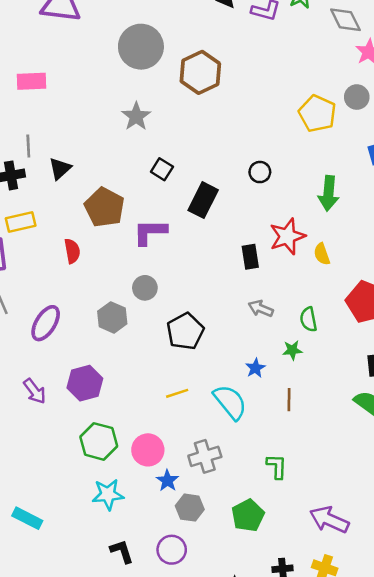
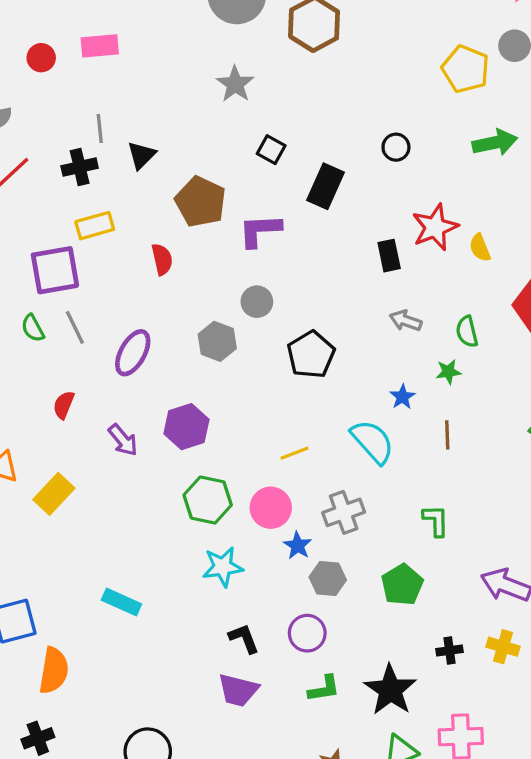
green arrow: (329, 193) -> (495, 143), moved, turned -104
yellow line: (177, 393) -> (294, 453), moved

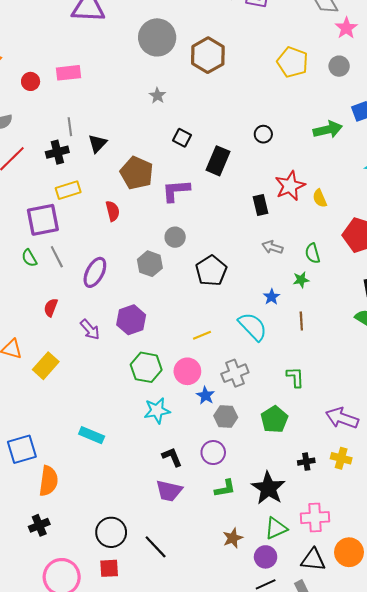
yellow pentagon: (466, 69) -> (293, 62), moved
gray star: (235, 84) -> (157, 96), size x0.7

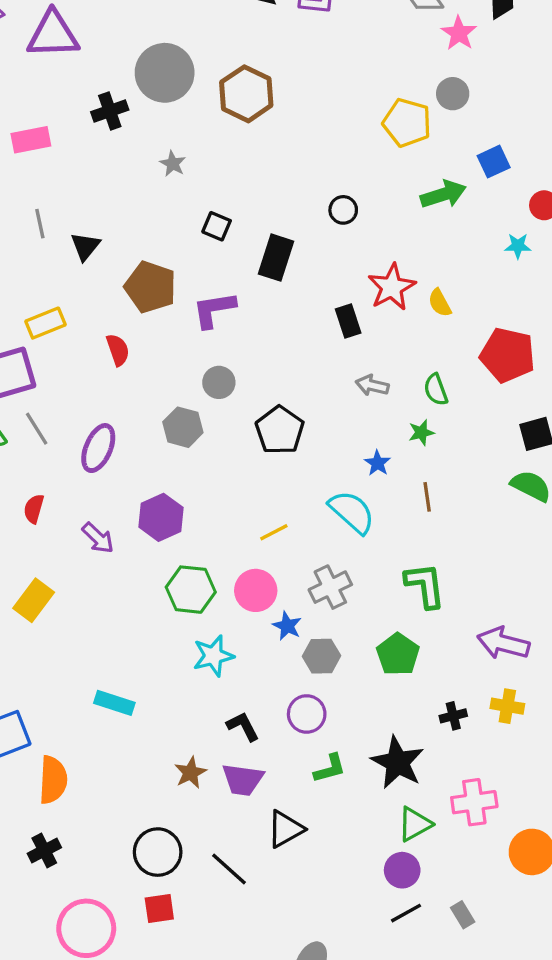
yellow pentagon: (293, 62) -> (407, 123), moved
black cross: (57, 152) -> (110, 111), moved
green L-shape: (295, 377) -> (425, 585), size x1.4
brown star: (233, 538) -> (190, 773), moved
black triangle: (313, 560) -> (285, 829), moved, turned -30

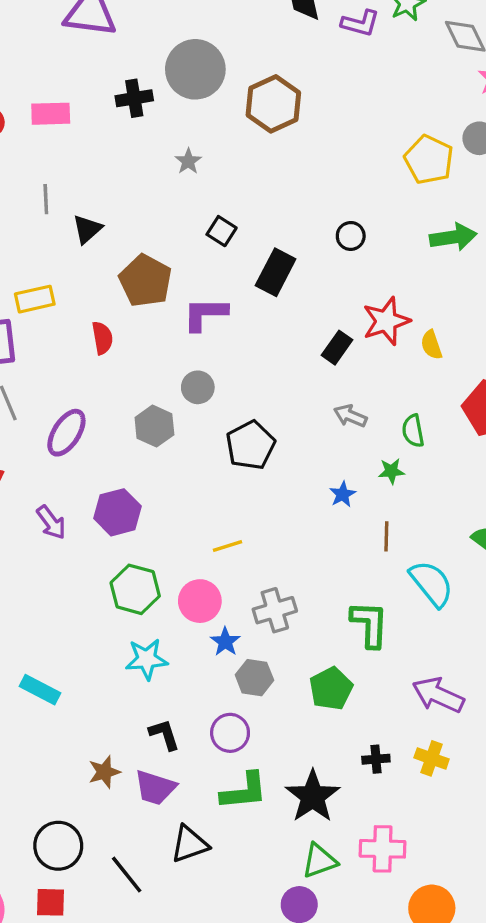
black rectangle: (348, 321) -> (337, 348), turned 44
cyan semicircle: (352, 512) -> (432, 584), moved
green L-shape: (330, 768) -> (244, 791), size x1.4

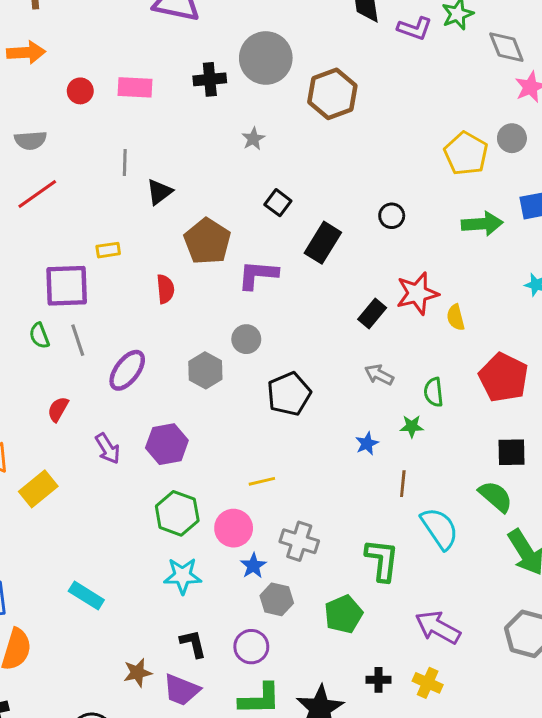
yellow rectangle: (35, 299) -> (108, 250), size x0.7
gray cross: (275, 610) -> (299, 541), turned 30

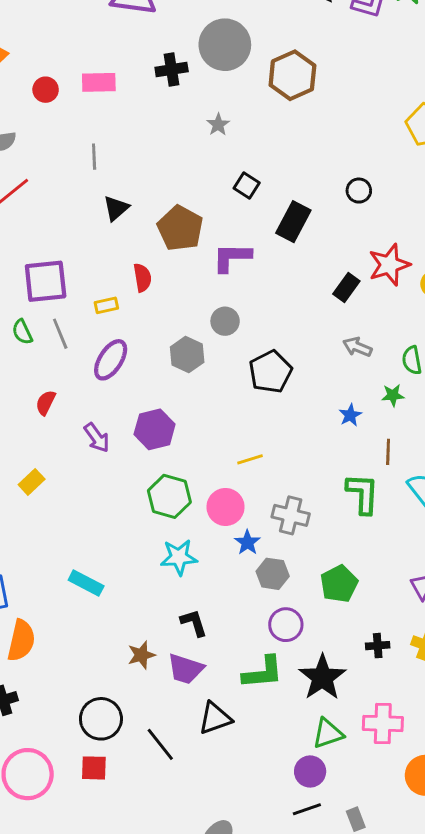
black triangle: (159, 192) -> (116, 208), moved
yellow rectangle: (108, 250) -> (106, 305), moved
yellow rectangle: (38, 489) -> (32, 482), size x0.7
green L-shape: (382, 560) -> (363, 494), moved
purple circle: (251, 647) -> (286, 625), moved

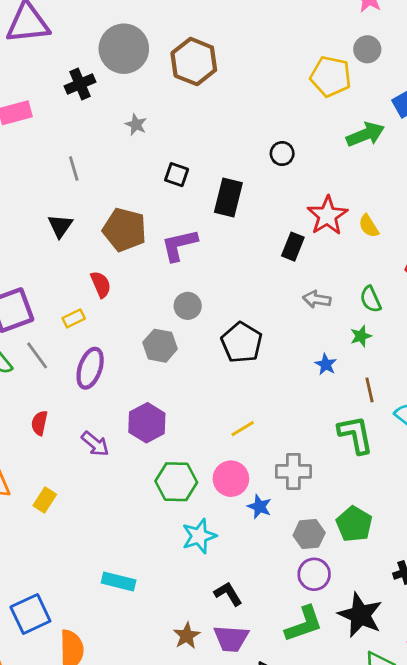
gray line: (94, 157) -> (74, 168), moved
gray hexagon: (273, 574) -> (309, 534), moved

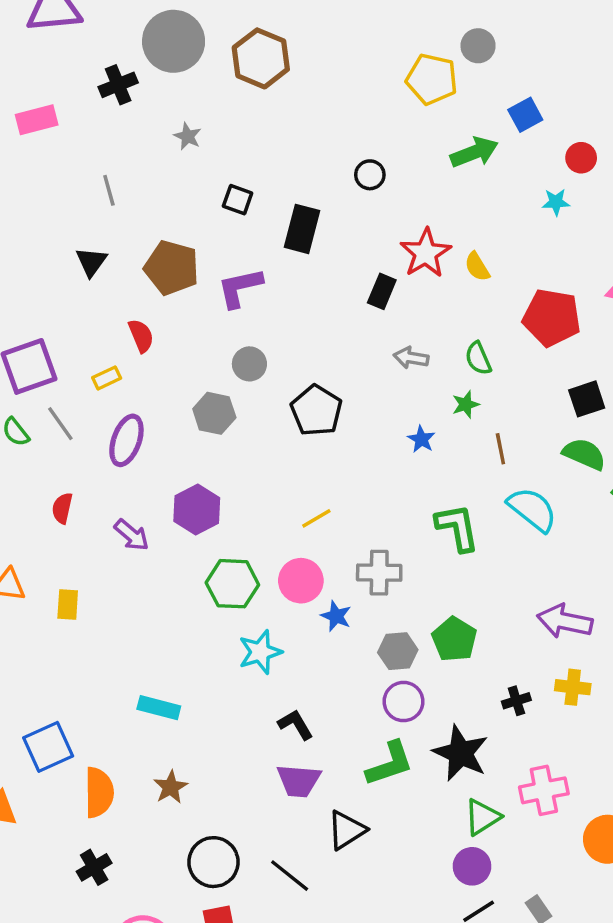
brown line: (370, 390) -> (500, 449), moved
yellow rectangle: (45, 500) -> (68, 605), turned -30
brown star: (187, 636) -> (171, 787), moved

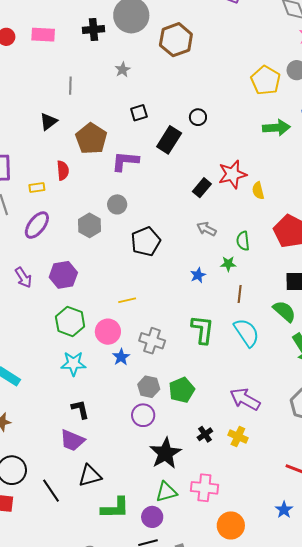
black circle: (370, 175) -> (198, 117), moved
black square: (238, 200) -> (139, 113), turned 36
black cross: (516, 701) -> (205, 434), turned -35
green L-shape: (390, 764) -> (115, 508), moved

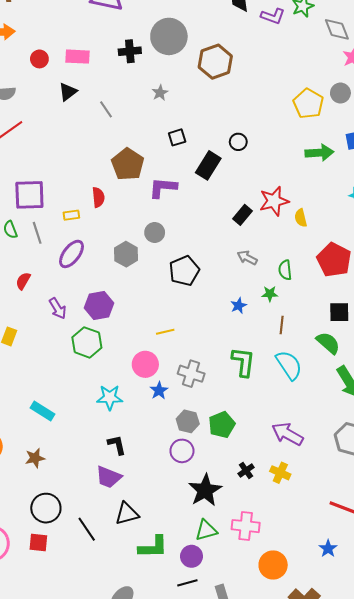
gray line: (70, 86) -> (106, 109), turned -36
black triangle: (48, 122) -> (68, 92), moved
green hexagon: (70, 321) -> (87, 342), moved

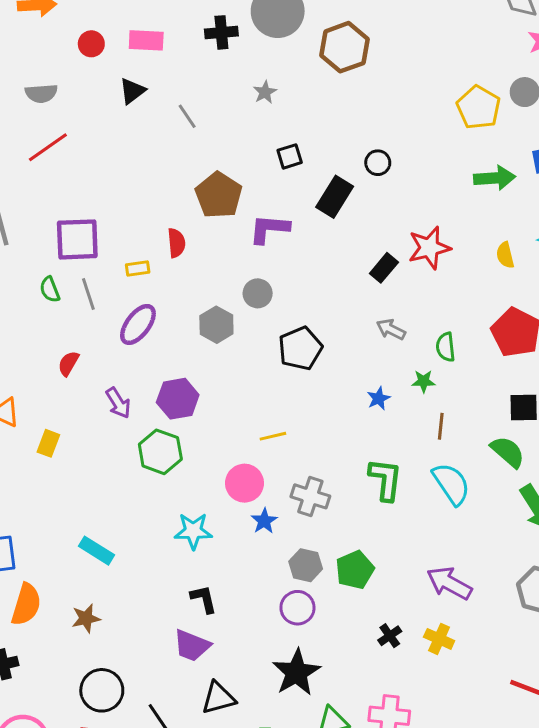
yellow semicircle: (301, 218) -> (505, 255), moved
black star: (205, 490) -> (296, 672), moved

